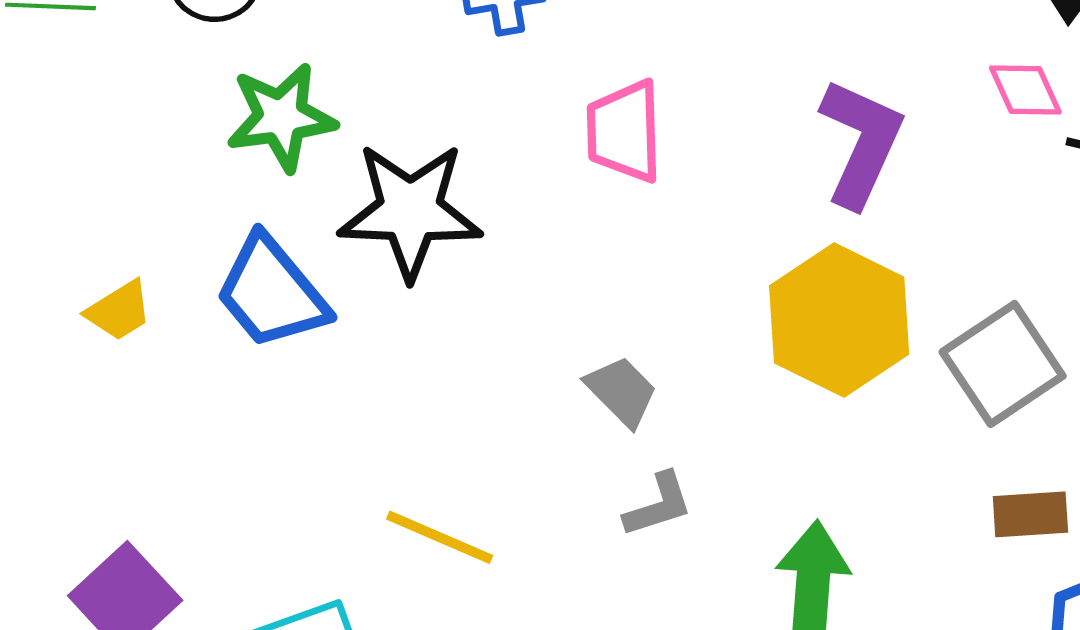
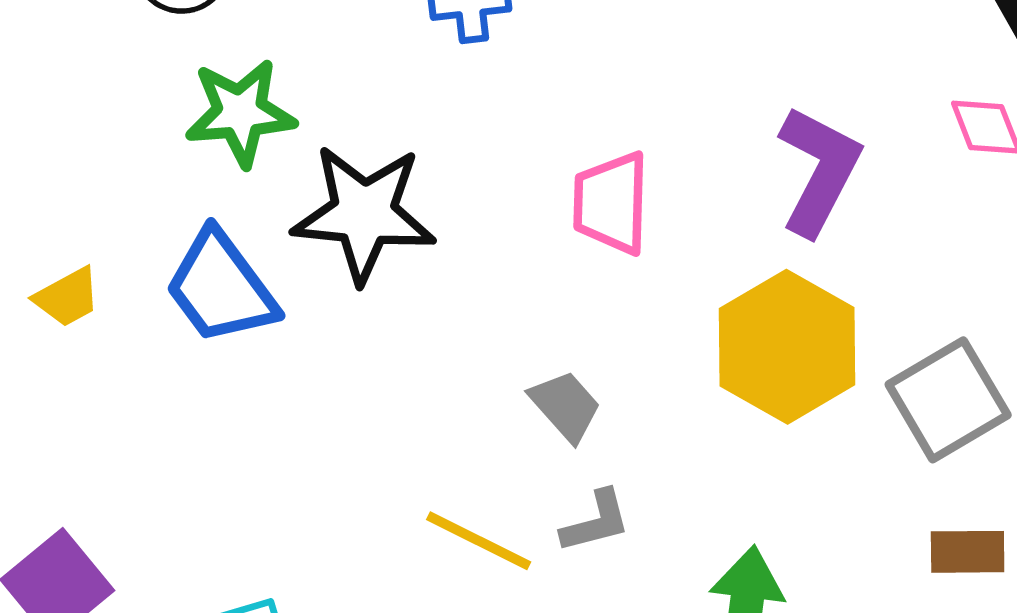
pink trapezoid: (624, 131) -> (611, 203), moved
yellow line: (440, 537) -> (479, 541), moved

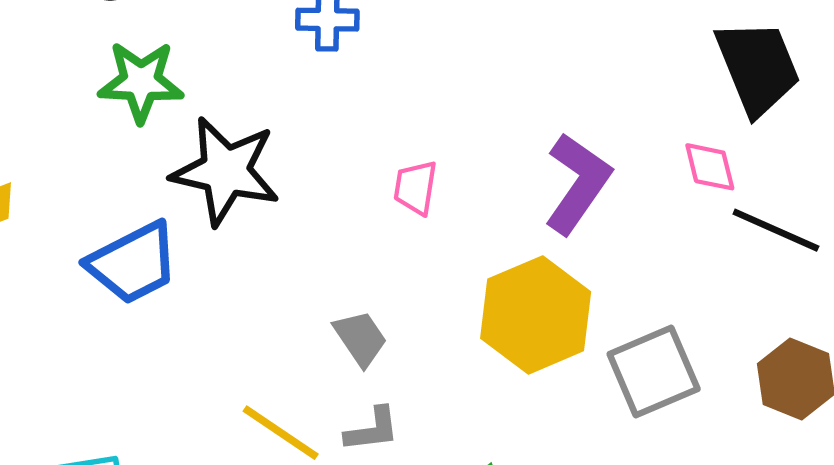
pink trapezoid: (611, 203) -> (415, 188), size x0.7
blue trapezoid: (221, 287) -> (133, 263), moved, turned -88

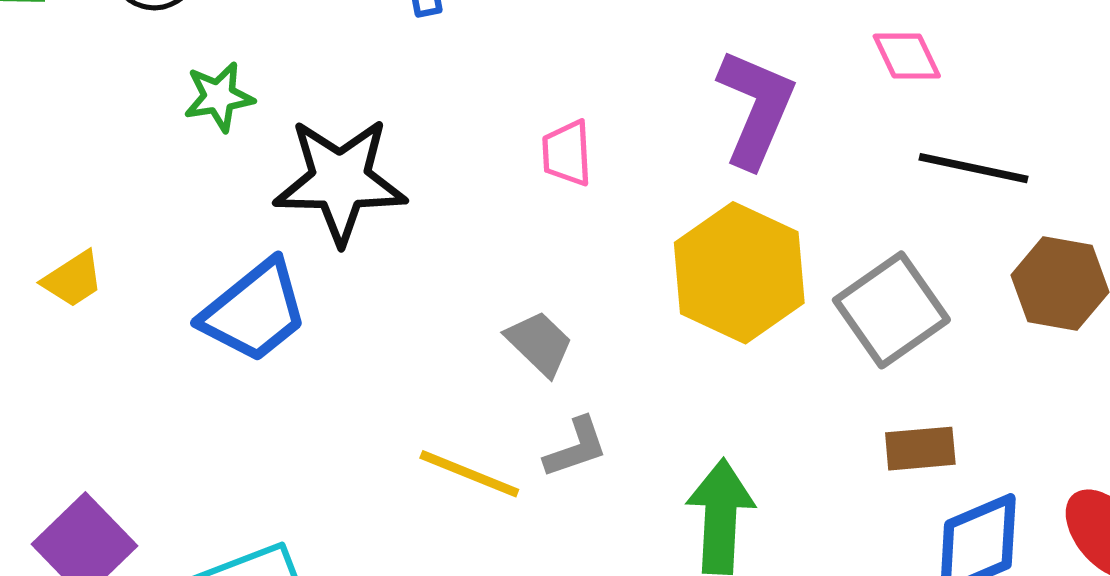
green star: (141, 82) -> (219, 97), size x0.7
black line: (776, 230) -> (974, 168), moved

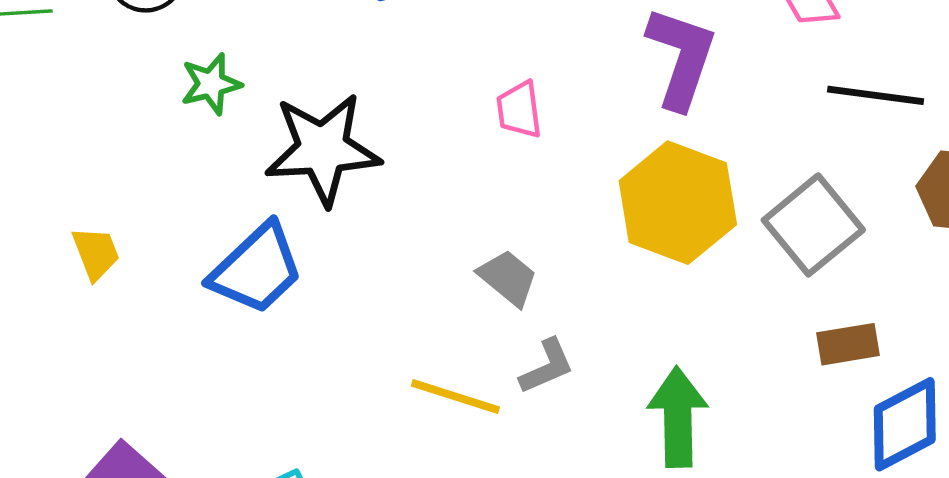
yellow trapezoid: (73, 279) -> (96, 253), turned -74

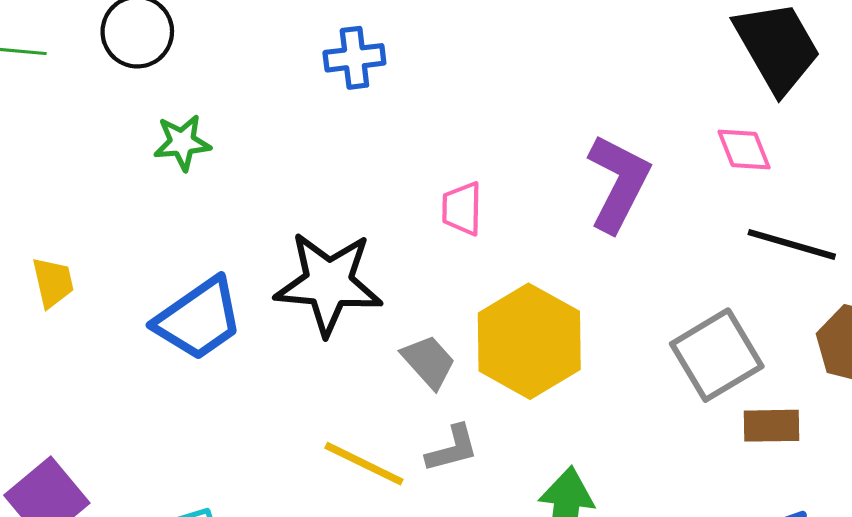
black star: (323, 149) -> (329, 283), moved
yellow hexagon: (678, 203) -> (529, 341), moved
brown rectangle: (848, 344) -> (772, 426), moved

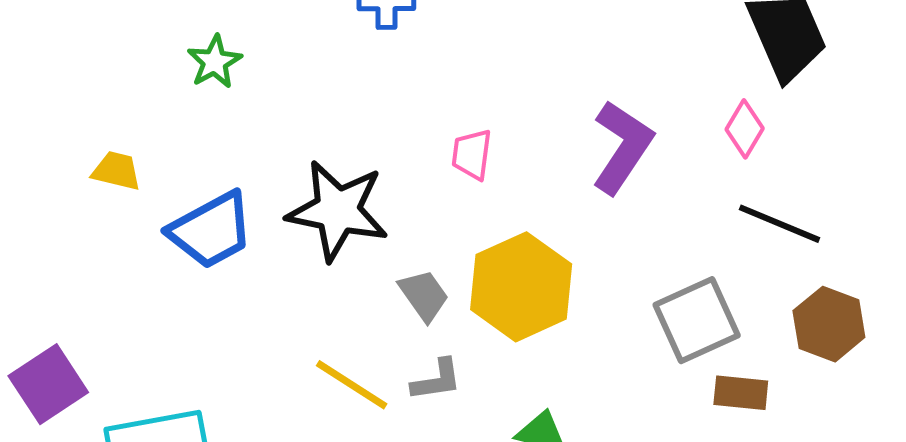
green star: (182, 143) -> (215, 62), turned -30
pink diamond: (744, 149) -> (745, 129), turned 46
yellow trapezoid: (53, 282) -> (116, 171), moved, turned -70

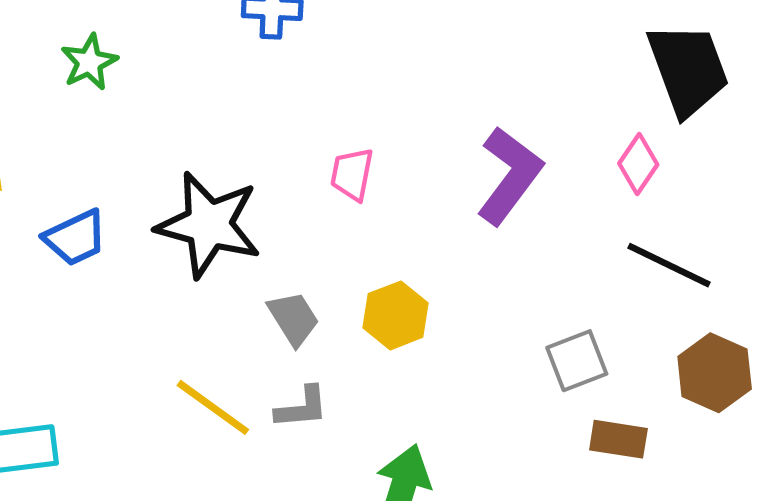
blue trapezoid: (211, 230) -> (75, 238), size x0.7
yellow hexagon: (521, 287) -> (396, 315), size x0.6
gray square: (697, 320) -> (577, 361), size x0.7

